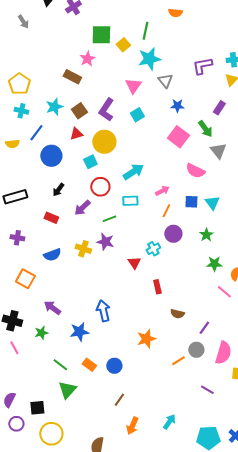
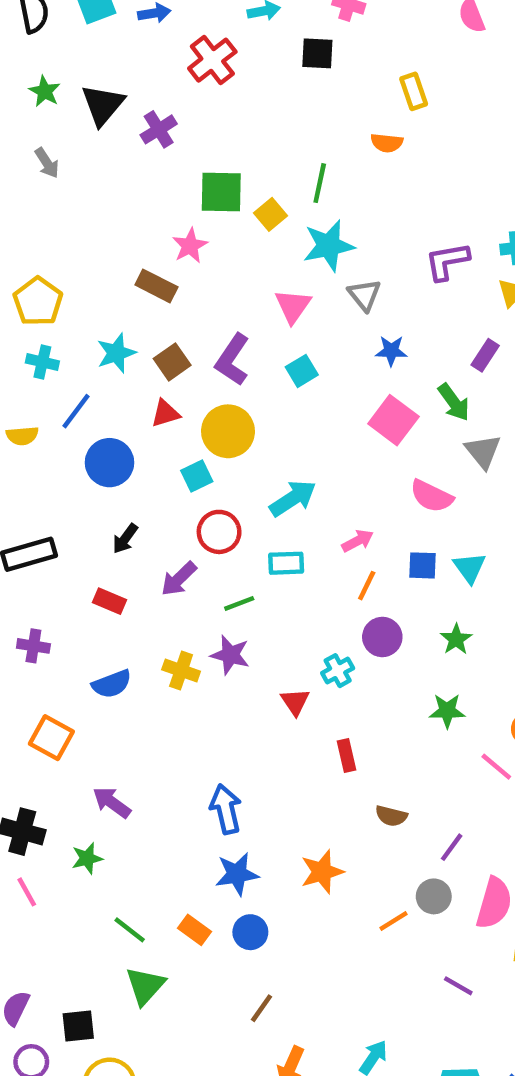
green star: (214, 264) -> (447, 711), moved
blue star: (79, 332) -> (237, 874), moved

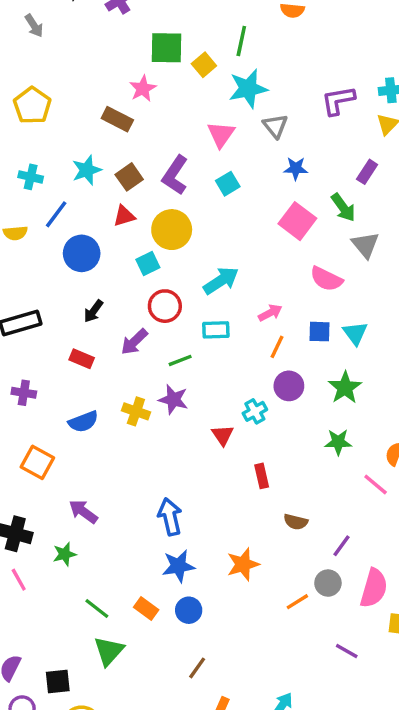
yellow pentagon: (38, 302) -> (32, 106), moved
green star: (456, 639) -> (345, 388), size x1.4

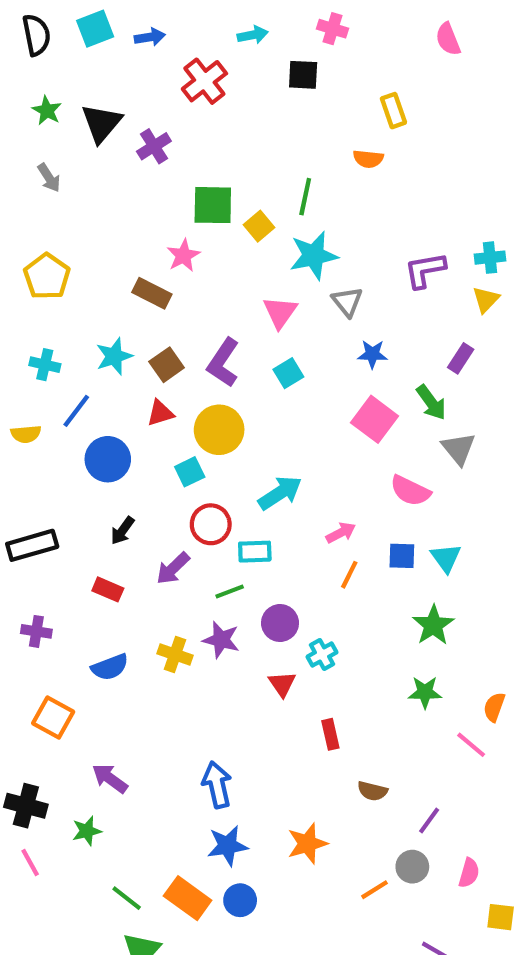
cyan rectangle: (216, 330) -> (255, 552), moved
purple circle: (289, 386) -> (280, 623), moved
pink semicircle: (374, 588) -> (469, 873), size x0.6
orange rectangle: (146, 609) -> (188, 898), size x1.5

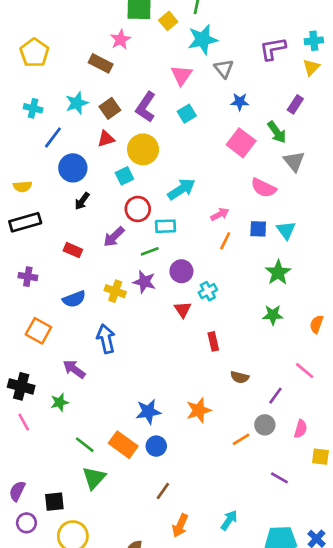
yellow semicircle: (26, 434) -> (23, 186), moved
black arrow: (122, 531) -> (82, 201), moved
pink line: (471, 745) -> (305, 371), moved
blue arrow: (217, 785) -> (106, 339), moved

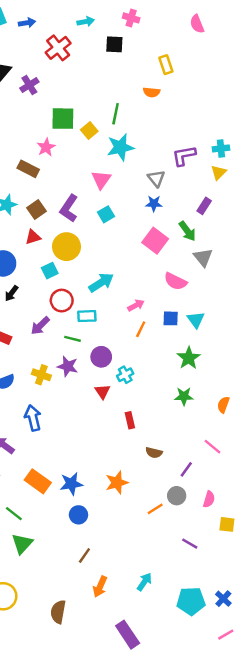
gray triangle: (224, 69) -> (156, 178), moved
green line: (150, 251) -> (72, 339), turned 35
orange rectangle: (123, 445) -> (38, 481), moved

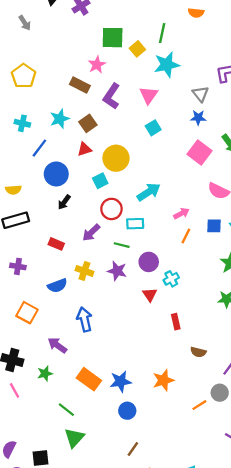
purple L-shape: (69, 208) -> (111, 96), moved
yellow cross: (41, 375) -> (84, 271), moved

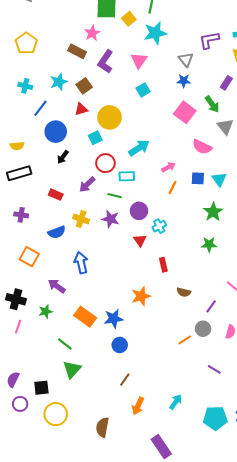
orange star: (163, 380) -> (141, 296), moved
pink line: (15, 390) -> (18, 327), turned 48

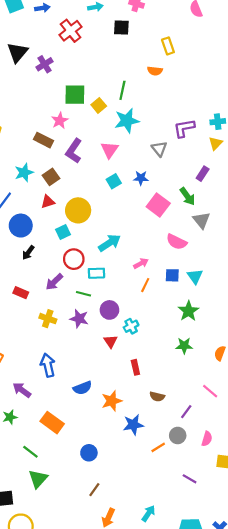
blue star: (184, 81) -> (141, 178), moved
blue semicircle: (57, 232) -> (82, 388), moved
blue star: (114, 319) -> (133, 425), moved

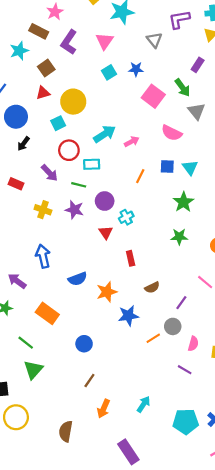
cyan star: (24, 173) -> (19, 51), moved
pink arrow: (141, 263) -> (132, 142), moved
purple arrow: (54, 282) -> (49, 173), turned -90
brown semicircle: (157, 397) -> (152, 288), turned -40
pink semicircle: (207, 439) -> (193, 344), moved

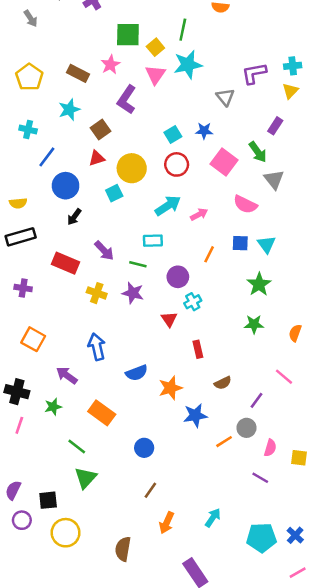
brown rectangle: (39, 31) -> (78, 73), moved
pink triangle: (105, 41) -> (155, 75), moved
red circle: (69, 150) -> (177, 164), moved
red rectangle: (16, 184) -> (66, 263), size x1.5
purple circle: (105, 201) -> (178, 277), moved

